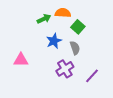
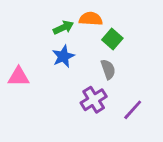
blue star: (54, 41) -> (63, 56), moved
pink triangle: (21, 60) -> (19, 77), moved

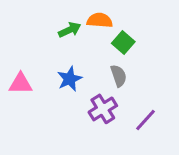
blue star: (63, 56) -> (70, 79), moved

